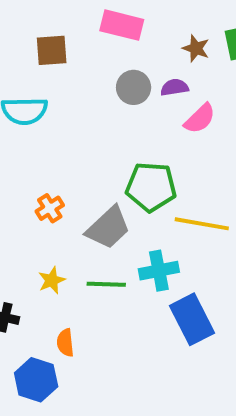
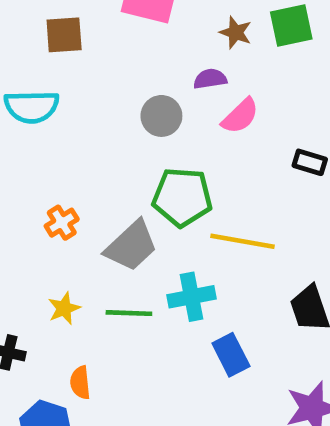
gray circle: (134, 87) -> (161, 116), moved
blue rectangle: (192, 319) -> (231, 355), size x0.7

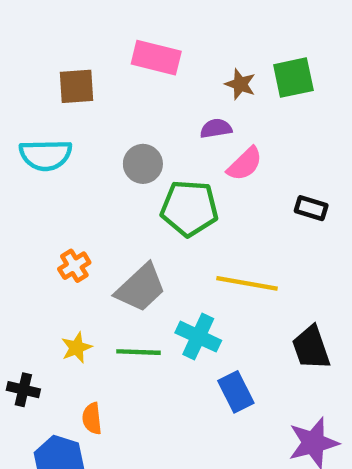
gray circle: (161, 116) -> (143, 164), moved
green pentagon: (182, 197) -> (189, 208), moved
cyan cross: (192, 297) -> (198, 337), turned 36

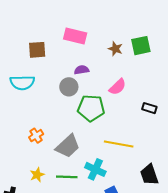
purple semicircle: (216, 128) -> (82, 70), moved

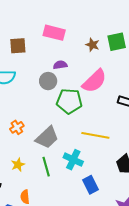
pink semicircle: (118, 87) -> (94, 81), size x1.5
green line: (67, 177) -> (46, 167), turned 72

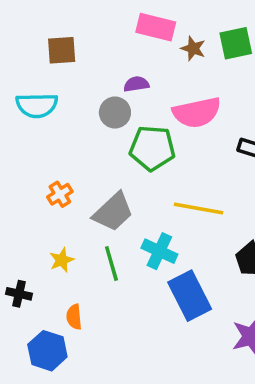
pink rectangle: (54, 33) -> (156, 27), moved
pink semicircle: (94, 81) -> (197, 113), turned 32
blue rectangle: (90, 185) -> (190, 296), size x1.5

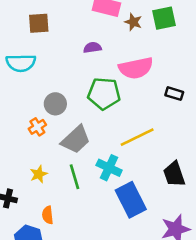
gray circle: (115, 113) -> (55, 104), moved
yellow line: (198, 208) -> (137, 137), turned -36

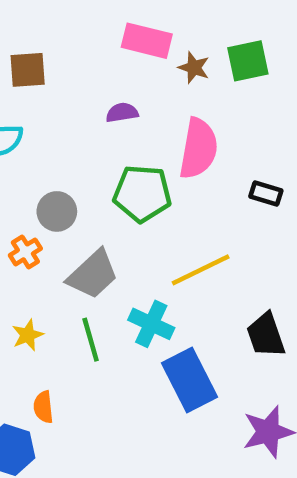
pink semicircle: (136, 68) -> (198, 149), turned -68

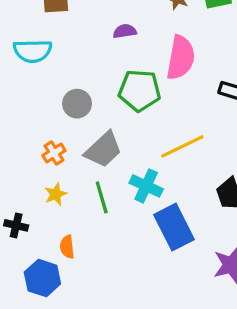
orange cross: (25, 252) -> (54, 153), moved

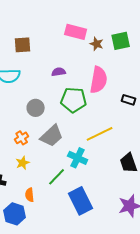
purple semicircle: (125, 31) -> (59, 72), moved
green line: (102, 197) -> (57, 177), moved, turned 60
blue rectangle: (174, 227) -> (81, 201), moved

